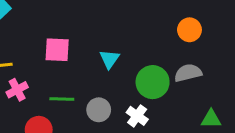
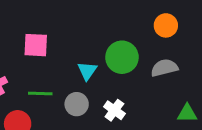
cyan triangle: (109, 59) -> (87, 71), moved
green circle: (153, 82) -> (122, 57), moved

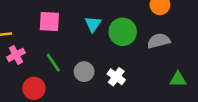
cyan triangle: (87, 71) -> (93, 24), moved
green line: (40, 94) -> (53, 63), turned 54

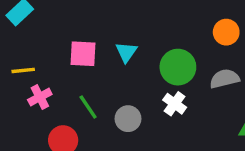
cyan triangle: (93, 24) -> (126, 52), moved
white cross: (116, 77) -> (175, 104), moved

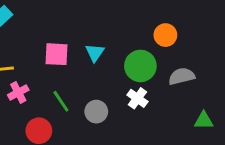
orange circle: (226, 32) -> (165, 35), moved

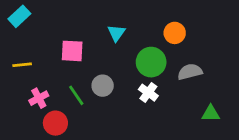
cyan triangle: (95, 53) -> (116, 33), moved
pink cross: (18, 92) -> (39, 98), moved
gray circle: (96, 112) -> (103, 86), moved

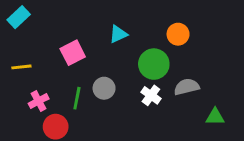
cyan triangle: (116, 33) -> (118, 34), turned 30
pink square: (72, 51) -> (73, 53), turned -30
gray semicircle: (190, 72) -> (187, 87), moved
green line: (76, 95) -> (77, 98), turned 45

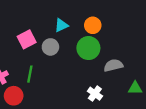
orange circle: (178, 34) -> (93, 25), moved
gray circle: (104, 88) -> (50, 47), moved
white cross: (151, 95) -> (95, 94), moved

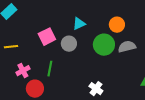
orange circle: (93, 25) -> (117, 25), moved
gray semicircle: (113, 65) -> (127, 47), moved
white cross: (95, 94) -> (96, 89), moved

